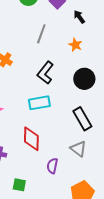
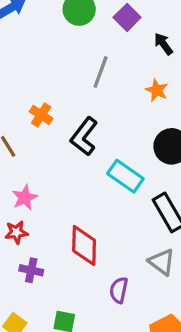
black L-shape: (45, 73) -> (84, 136), moved
cyan rectangle: (39, 103) -> (125, 176), moved, turned 45

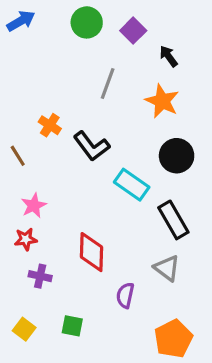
orange star: (157, 90) -> (162, 101), size x1.5
black L-shape: (84, 136) -> (92, 146), turned -75

